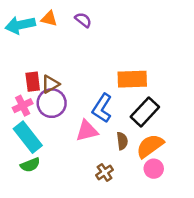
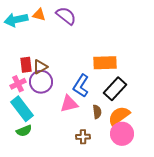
purple semicircle: (83, 20) -> (66, 16), size x1.5
pink circle: (154, 169) -> (122, 134), size x1.5
brown cross: (105, 172) -> (83, 137), turned 32

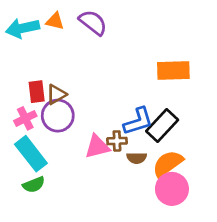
orange rectangle: (105, 63) -> (173, 70), moved
blue L-shape: (81, 86) -> (138, 121), moved, turned -140
brown semicircle: (97, 112) -> (137, 158), turned 96
brown cross: (83, 137) -> (117, 141), moved

